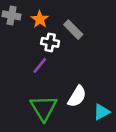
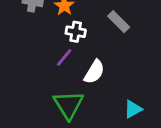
gray rectangle: (73, 30) -> (119, 22), moved
white semicircle: (77, 96) -> (94, 72), moved

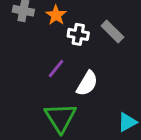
white cross: (76, 32) -> (78, 34), moved

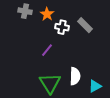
white semicircle: (87, 83) -> (75, 76), moved, turned -30

